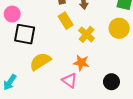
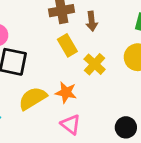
orange star: (81, 63) -> (66, 92), moved

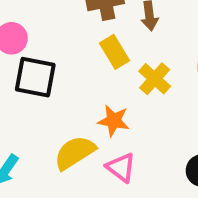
yellow semicircle: (33, 98) -> (75, 153), moved

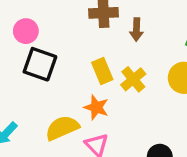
yellow rectangle: (115, 52) -> (102, 71), moved

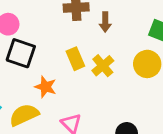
orange star: (96, 107) -> (45, 87), moved
yellow semicircle: (62, 128) -> (24, 115), moved

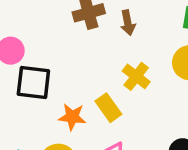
yellow rectangle: (75, 59) -> (108, 108), moved

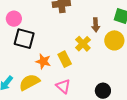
brown arrow: (128, 23) -> (96, 25), moved

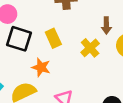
yellow rectangle: (65, 59) -> (53, 38), moved

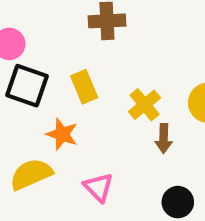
brown arrow: (106, 26) -> (164, 138), moved

